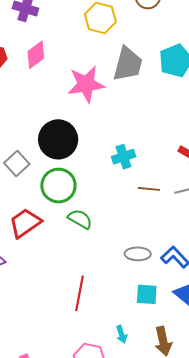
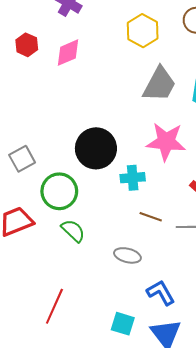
pink star: (86, 84) -> (166, 142), moved
black circle: (58, 139) -> (96, 148), moved
gray ellipse: (138, 254) -> (127, 255), moved

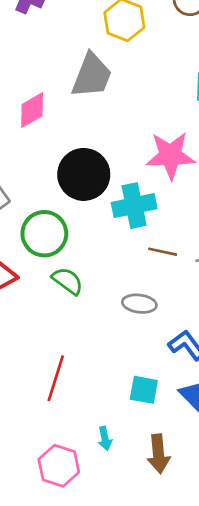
pink diamond: (68, 53) -> (32, 110), moved
gray trapezoid: (159, 84) -> (92, 76), moved
cyan cross: (133, 178) -> (134, 206), size x1.4

